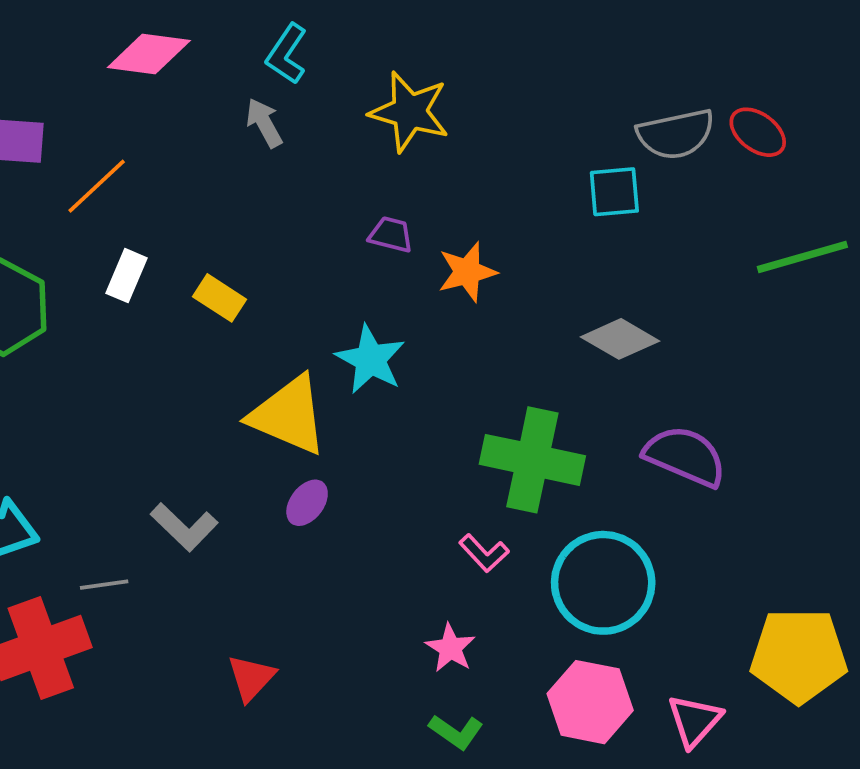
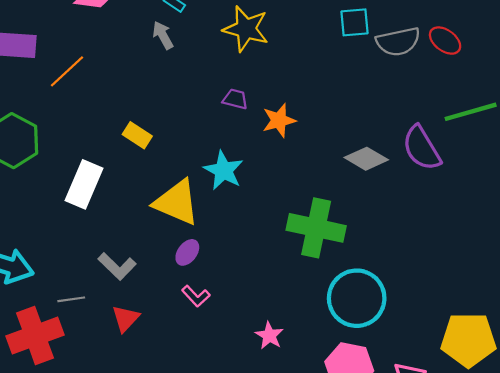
cyan square: (614, 192) -> (355, 22), moved
white rectangle: (126, 276) -> (84, 184), moved, size x1.6
purple semicircle: (685, 456) -> (422, 148), moved, turned -144
pink L-shape: (484, 553) -> (196, 296), moved
red triangle: (251, 678) -> (126, 318), moved

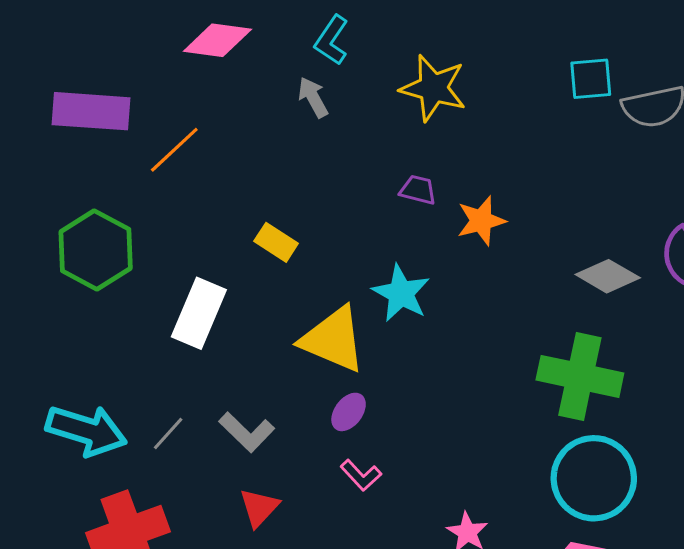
green cross: (316, 228) -> (580, 376), moved
gray line: (71, 299) -> (168, 434), moved, turned -40

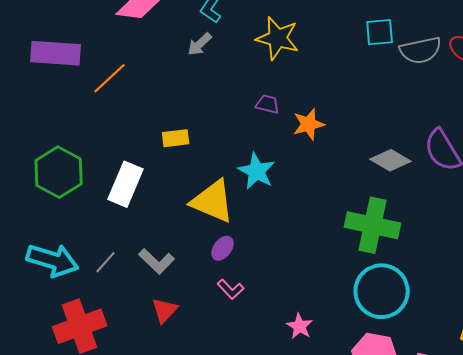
gray arrow: (313, 97) -> (200, 44), turned -104
yellow rectangle: (276, 242) -> (176, 138), turned -40
green hexagon: (96, 250) -> (59, 172), moved

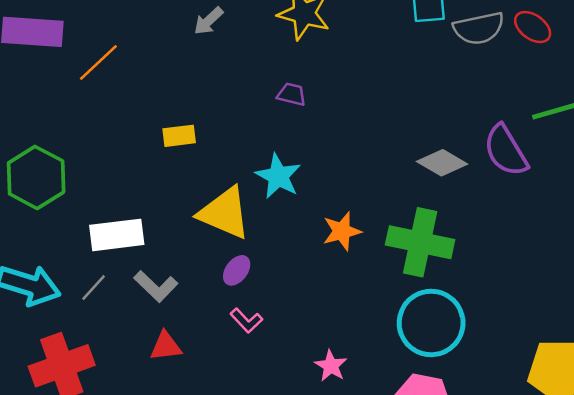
orange star: (309, 124) -> (342, 231), moved
white rectangle: (126, 184) -> (117, 235), moved, turned 60
red triangle: (165, 310) -> (166, 346), turned 40

